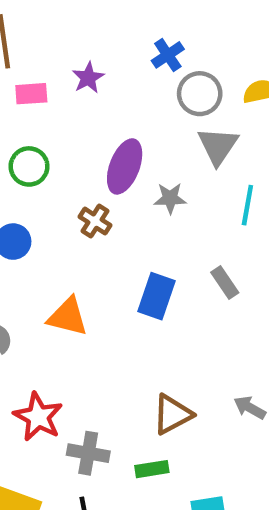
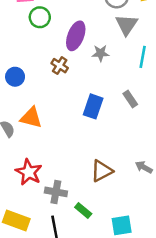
green circle: (29, 166) -> (40, 17), moved
orange triangle: (68, 317) -> (31, 118), moved
green rectangle: (152, 469) -> (83, 211), moved, turned 49

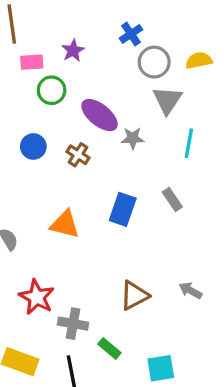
purple ellipse: (76, 36) -> (100, 115), turned -72
blue circle: (15, 77) -> (33, 147), moved
orange triangle: (31, 118) -> (65, 224), moved

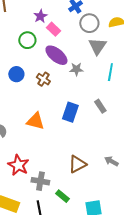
pink rectangle: (32, 62) -> (53, 29), moved, turned 48

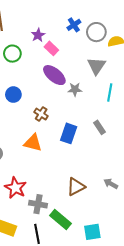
gray circle: (89, 23) -> (96, 32), moved
green circle: (27, 40) -> (12, 54), moved
brown cross: (43, 79) -> (41, 114), moved
green rectangle: (62, 196) -> (61, 220), size x1.5

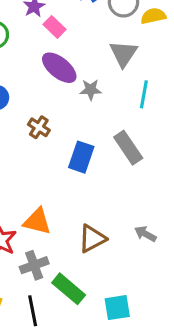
gray rectangle: (99, 127) -> (128, 148), size x1.5
orange triangle: (33, 143) -> (37, 221), moved
gray cross: (38, 204) -> (34, 265), turned -30

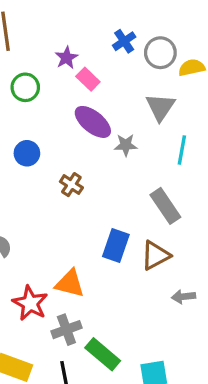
blue rectangle: (81, 157) -> (116, 246), moved
gray arrow: (145, 234) -> (183, 297), turned -35
brown triangle: (92, 239) -> (155, 255), moved

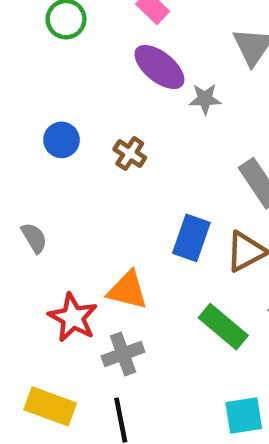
blue circle: (27, 153) -> (61, 140), moved
green rectangle: (103, 354) -> (223, 327), moved

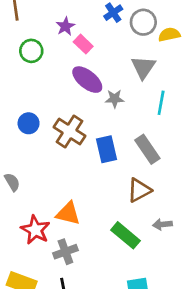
brown cross: (130, 154) -> (70, 131), size x1.6
blue rectangle: (191, 238) -> (106, 149), moved, turned -32

